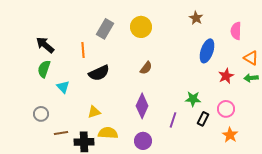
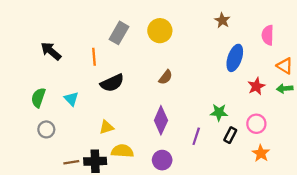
green semicircle: (44, 69) -> (38, 98), moved
brown line: (61, 133) -> (71, 162), moved

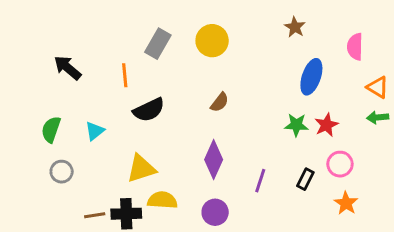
red star: (256, 86) -> (326, 125), moved
cyan triangle: (71, 99) -> (95, 131), turned 35
green star: (219, 112) -> (296, 125), moved
yellow triangle: (106, 127) -> (141, 169), size x1.5

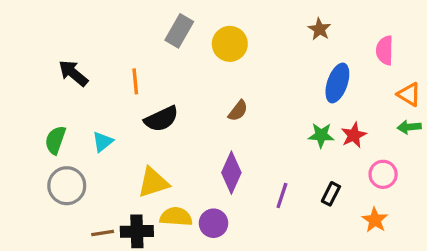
gray rectangle: (158, 44) -> (179, 31), moved
pink circle: (340, 164) -> (383, 174), moved
gray circle: (62, 172) -> (67, 186), size x1.5
purple circle: (215, 212) -> (214, 223), moved

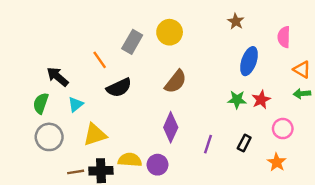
gray rectangle: (179, 31) -> (132, 42), moved
black arrow: (73, 73) -> (58, 77), moved
orange line: (135, 81) -> (100, 60), turned -30
brown semicircle: (238, 111) -> (176, 82), size x1.5
yellow triangle: (153, 182) -> (95, 135), moved

